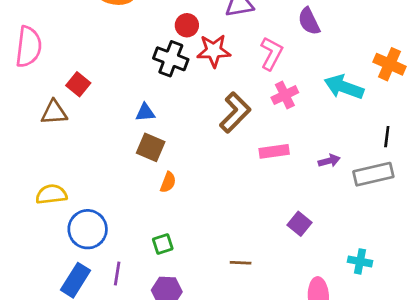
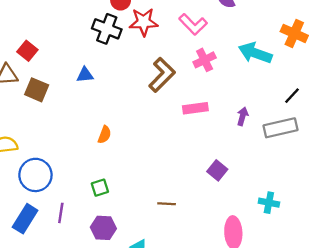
pink L-shape: (271, 53) -> (193, 24), turned 108
black line: (387, 137) -> (292, 96), turned 36
brown square: (151, 147) -> (37, 90), moved
purple arrow: (329, 161) -> (243, 116), turned -60

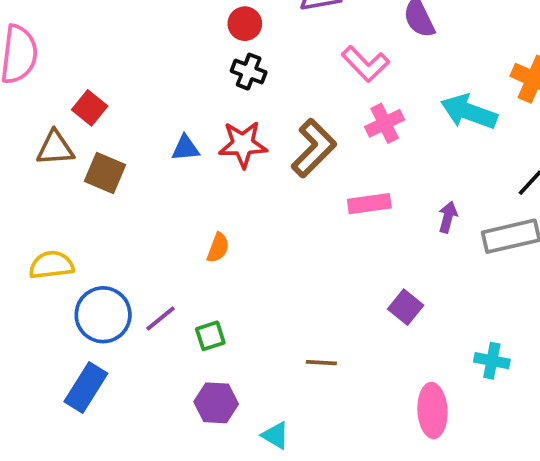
red star: (144, 22) -> (243, 144), moved
black cross: (107, 29) -> (249, 72), moved, size x0.7
purple line: (61, 213) -> (161, 319), moved, turned 42

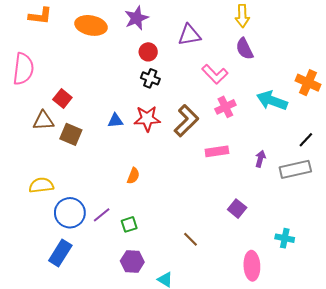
brown line: (321, 363) -> (191, 239), turned 42

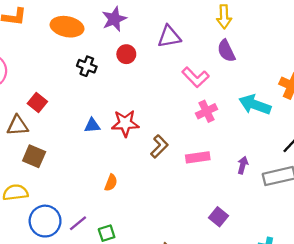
black cross: (150, 78) -> (87, 66), moved
brown L-shape: (186, 121) -> (159, 146), moved, size x0.7
brown square: (71, 134) -> (34, 156), moved

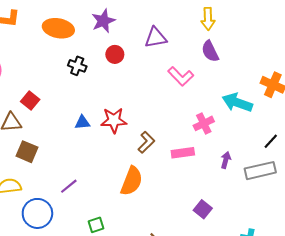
pink cross: (206, 111) -> (204, 123), moved
orange semicircle: (111, 183) -> (132, 181), moved, size x1.8
purple line: (78, 223) -> (69, 186), moved

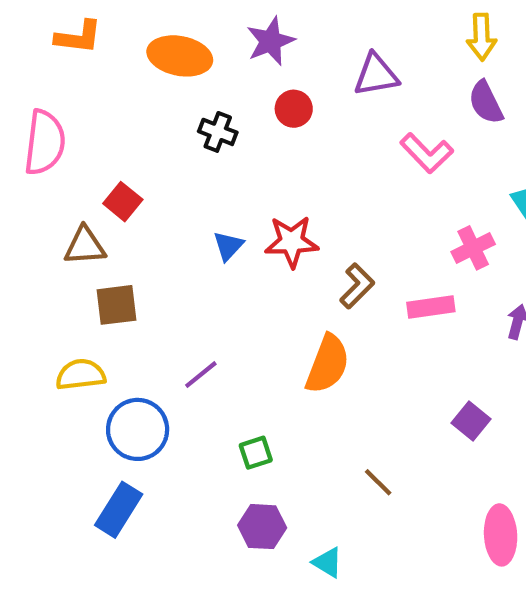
blue triangle: (82, 122) -> (228, 246), turned -42
brown square: (27, 152) -> (116, 305), turned -30

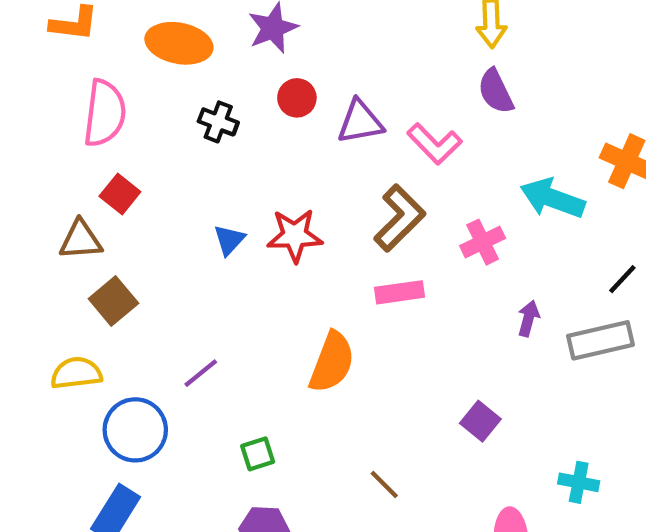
purple triangle: (376, 75) -> (360, 122), moved
pink semicircle: (45, 142) -> (105, 113), moved
brown L-shape: (357, 286) -> (400, 218), moved, size x1.4
brown square: (116, 305) -> (113, 301), turned -33
pink rectangle: (431, 307) -> (400, 292), moved

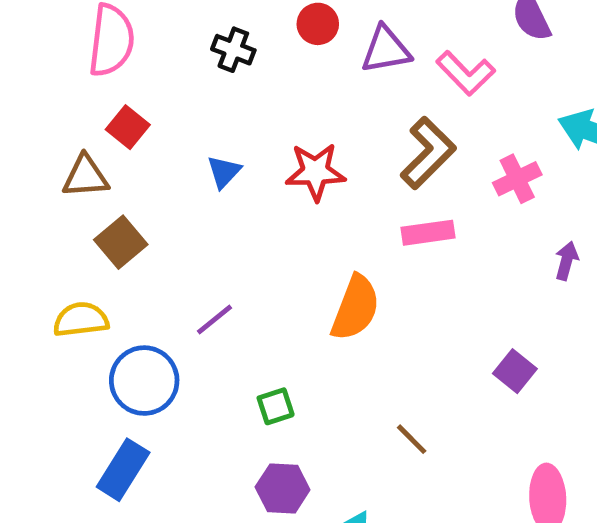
blue triangle: (229, 240) -> (224, 172), moved

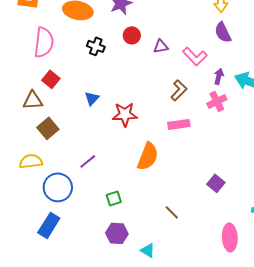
purple triangle: (386, 50) -> (161, 46), size x0.7
brown L-shape: (428, 153) -> (179, 90), size x0.7
red star: (315, 172) -> (125, 114), moved
purple arrow: (566, 261) -> (219, 76), moved

